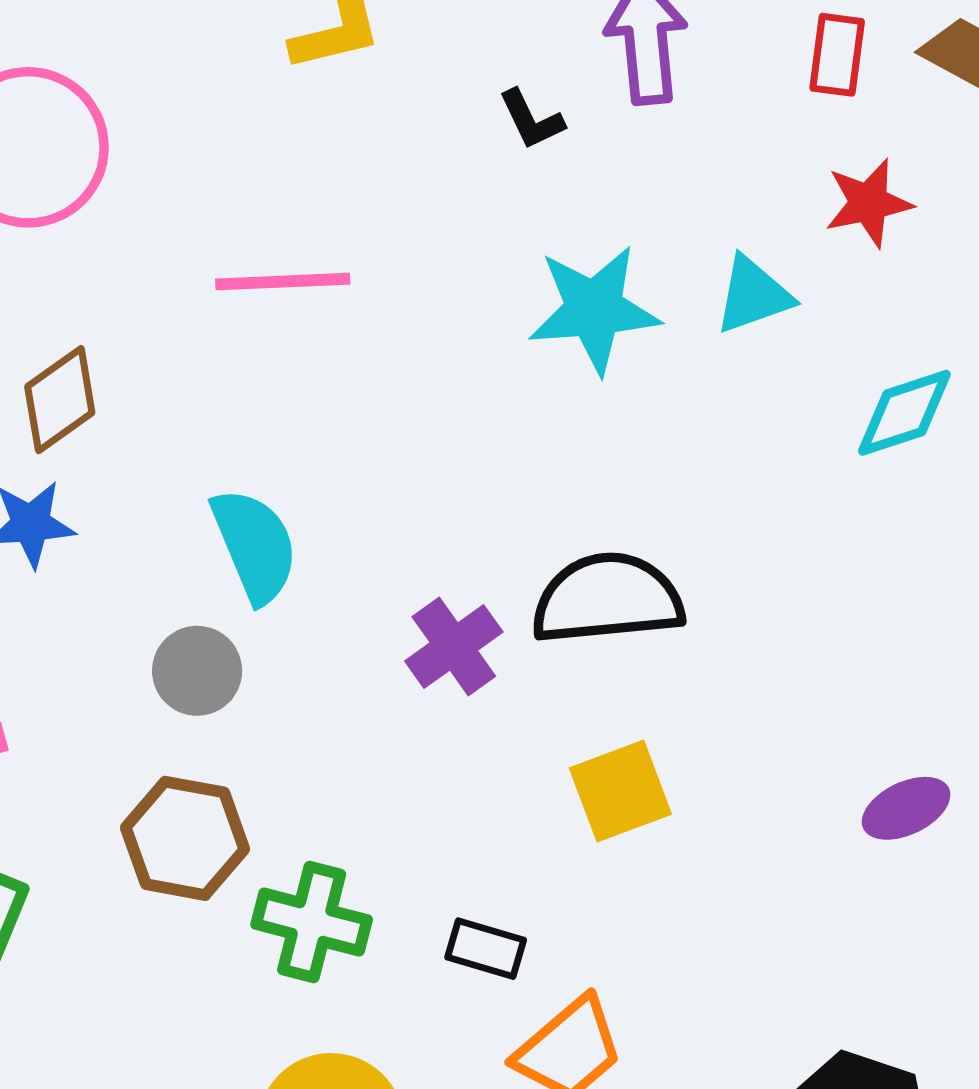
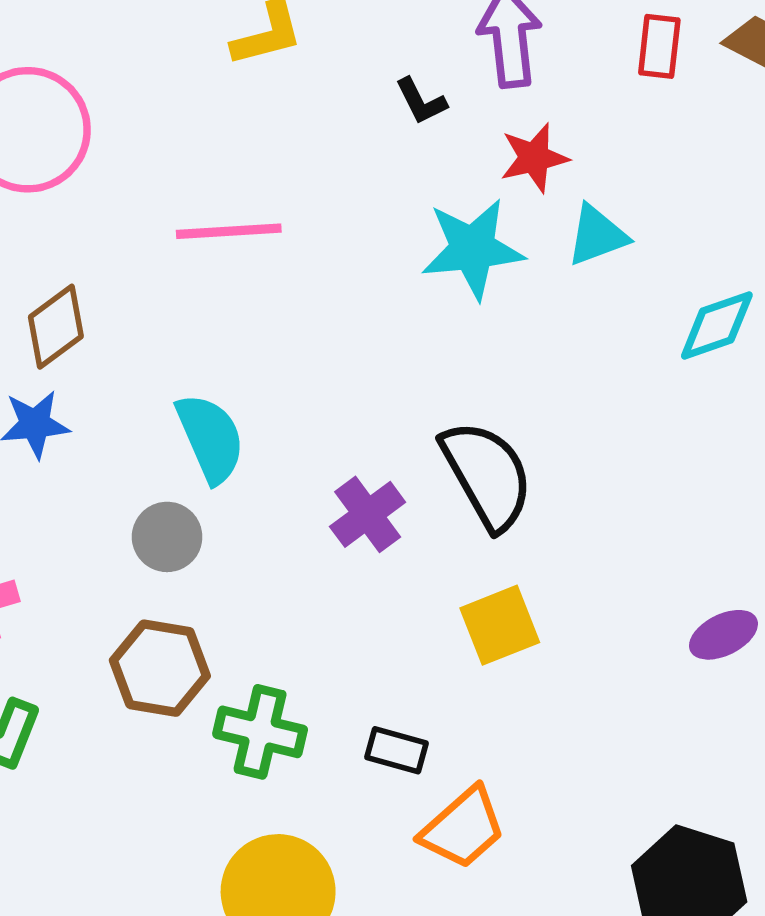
red star: (869, 203) -> (534, 158), moved
black semicircle: (607, 599) -> (487, 475), turned 67

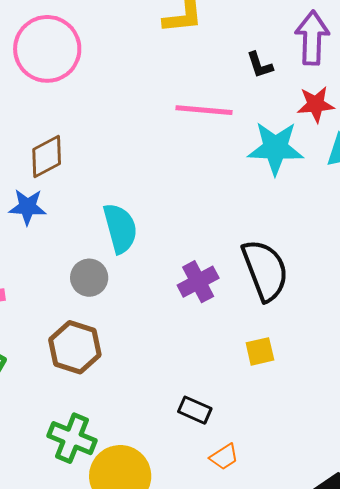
pink line: (229, 231) -> (204, 110), moved
yellow square: (500, 625) -> (260, 351), size x0.7
green cross: (260, 732) -> (72, 438), moved
orange trapezoid: (463, 828) -> (224, 457), size x0.6

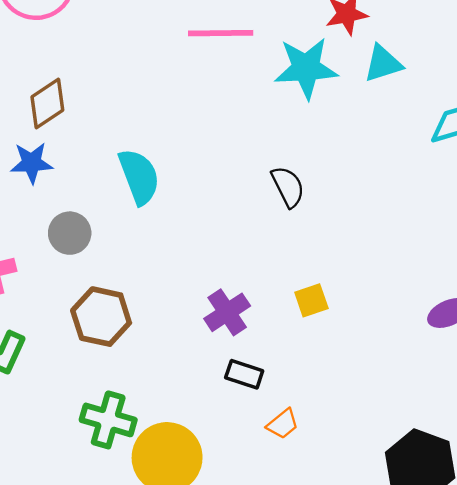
black semicircle: (265, 270) -> (288, 187), moved, size x0.6
gray circle: (89, 278) -> (70, 233), moved
purple cross: (198, 282) -> (227, 312), moved

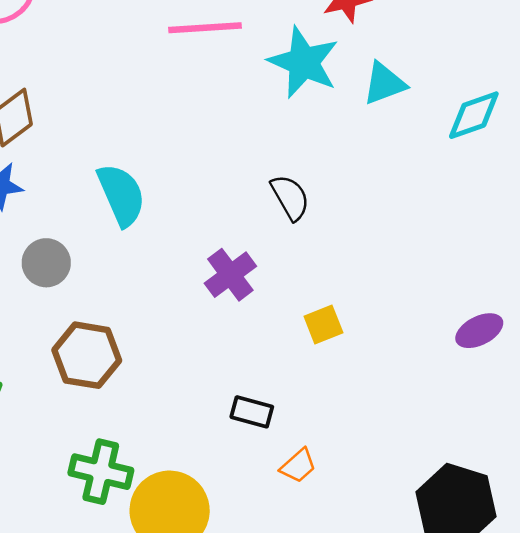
cyan triangle: (383, 64) -> (384, 83), moved
cyan star: (306, 68) -> (304, 62), turned 30
purple cross: (227, 312) -> (230, 275), moved

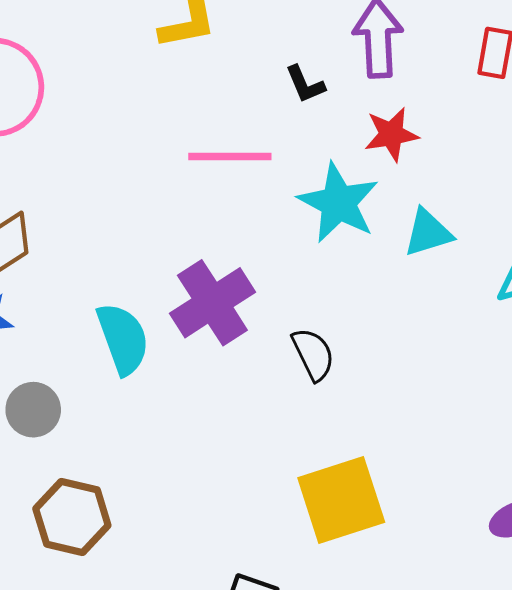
purple cross: (230, 275) -> (212, 303), moved, size x1.4
yellow square: (323, 325) -> (341, 500), size x2.0

